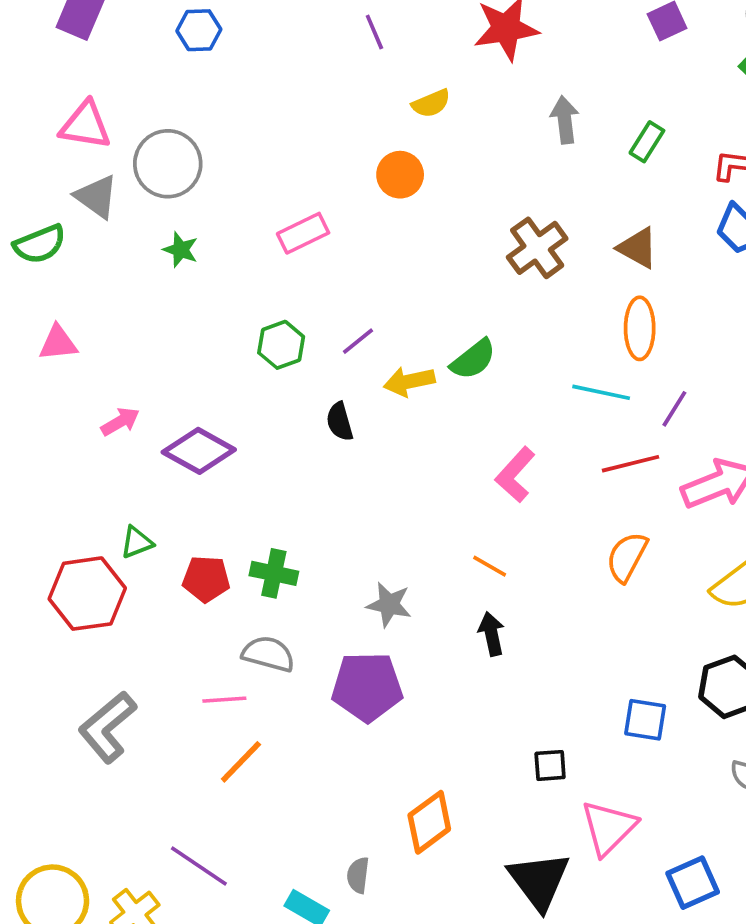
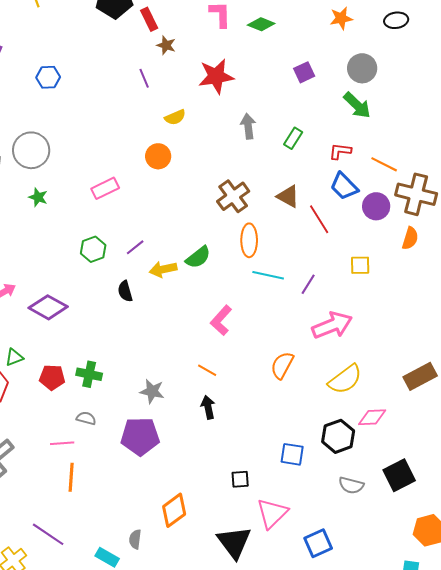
orange ellipse: (640, 328) -> (249, 240), moved
red line: (630, 464) -> (319, 219), moved, turned 72
gray semicircle: (268, 654) -> (86, 418), size x0.7
orange line: (241, 762) -> (71, 477), turned -40

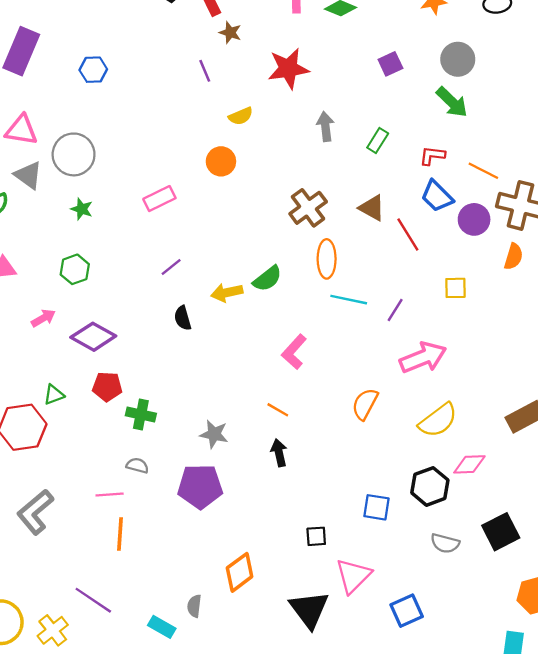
purple line: (135, 247) -> (171, 267), moved
green hexagon: (93, 249) -> (75, 269), moved
red pentagon: (52, 377) -> (107, 387), moved

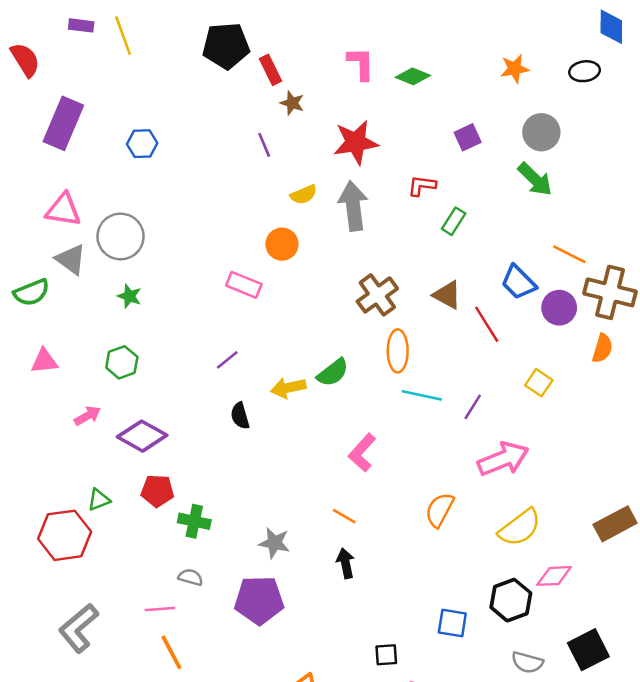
gray arrow: (325, 127) -> (353, 206), moved, size x1.5
red L-shape: (432, 156) -> (422, 186), moved
pink rectangle: (159, 199) -> (244, 285), moved, turned 48
yellow square: (455, 288) -> (539, 383), turned 35
orange line: (120, 534) -> (171, 652), turned -32

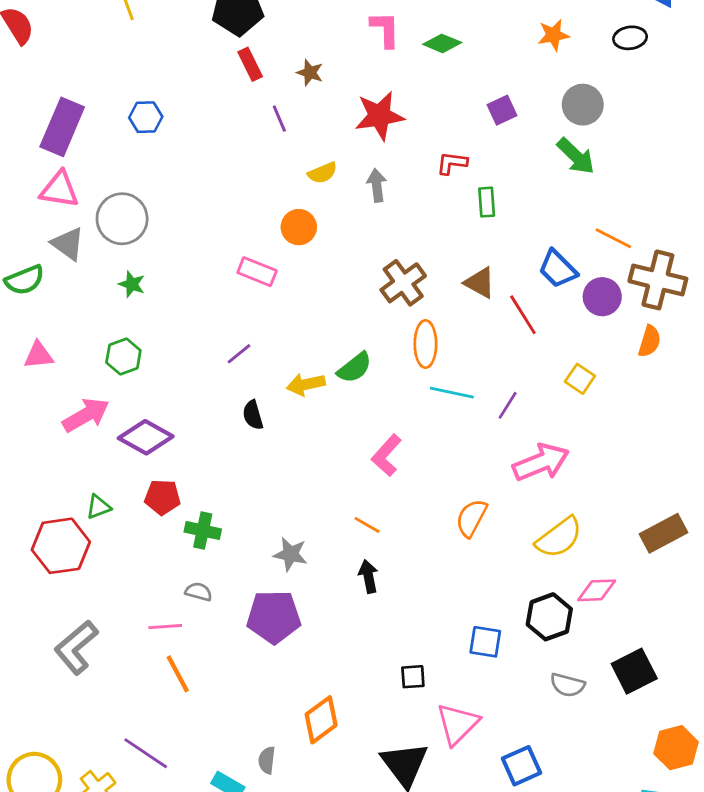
red rectangle: (271, 70) -> (250, 64), moved
purple rectangle: (63, 123) -> (62, 127), moved
gray arrow: (353, 206) -> (377, 185), size x0.6
green rectangle: (454, 221) -> (487, 202), turned -36
pink arrow: (87, 416) -> (86, 415), size x1.6

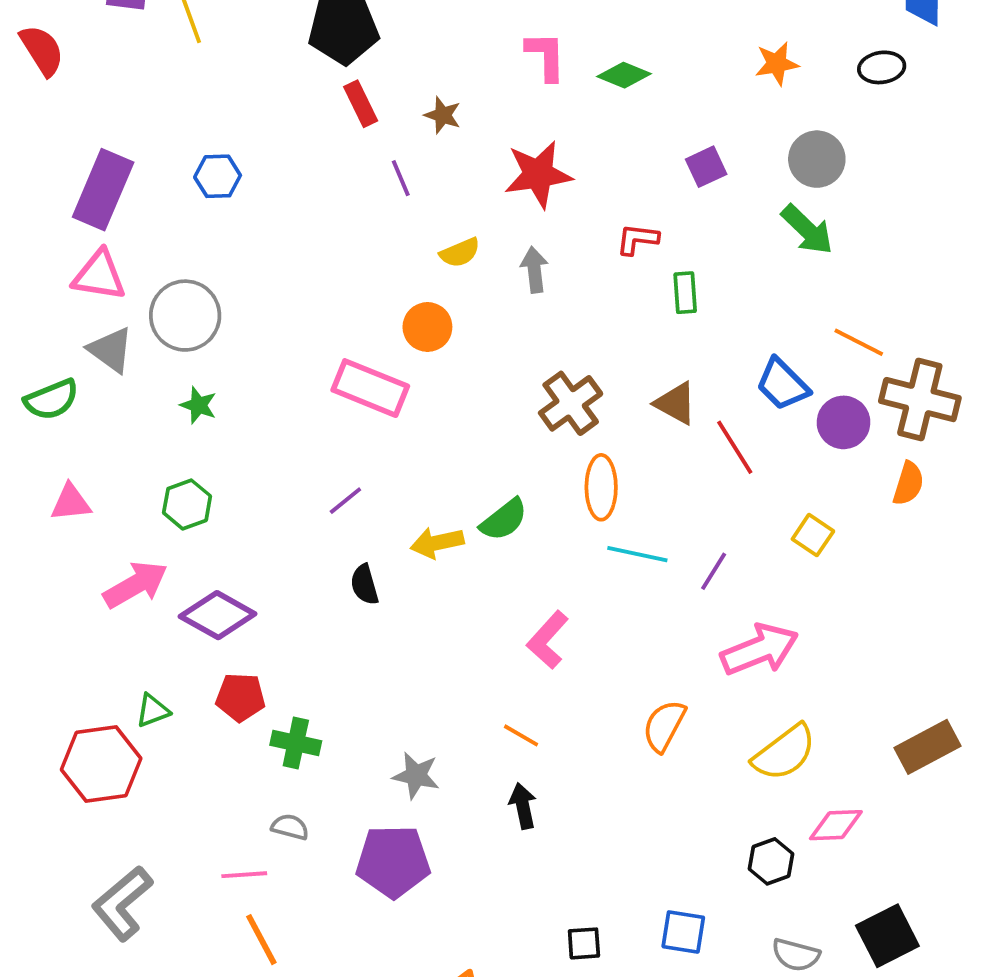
pink rectangle: (257, 272) -> (370, 388), size x1.4
black hexagon: (549, 617) -> (771, 861), size x0.7
blue square: (485, 642) -> (683, 932), moved

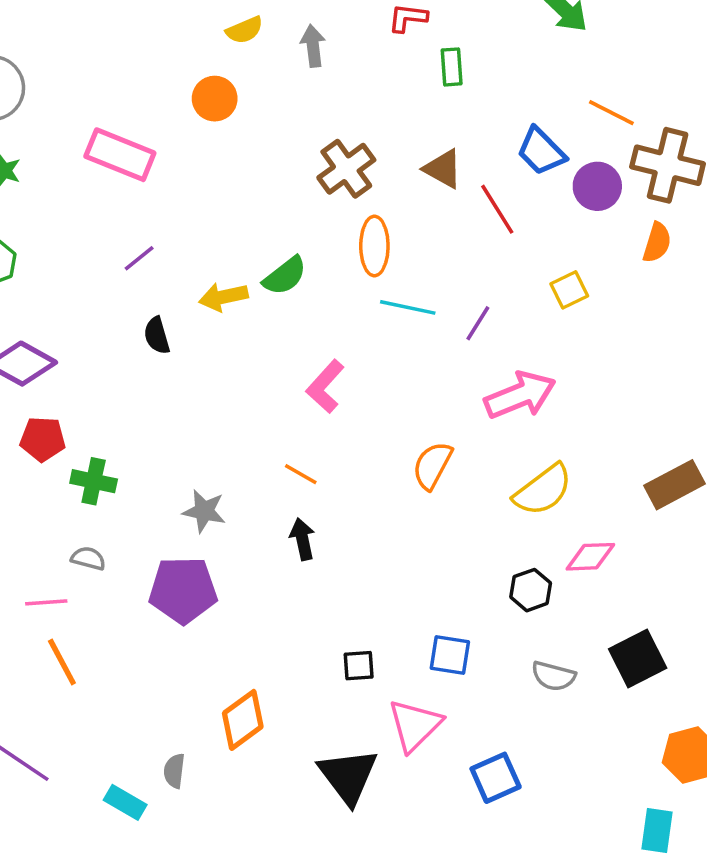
pink rectangle: (370, 388) -> (120, 155), moved
yellow square: (813, 535) -> (569, 290), turned 30

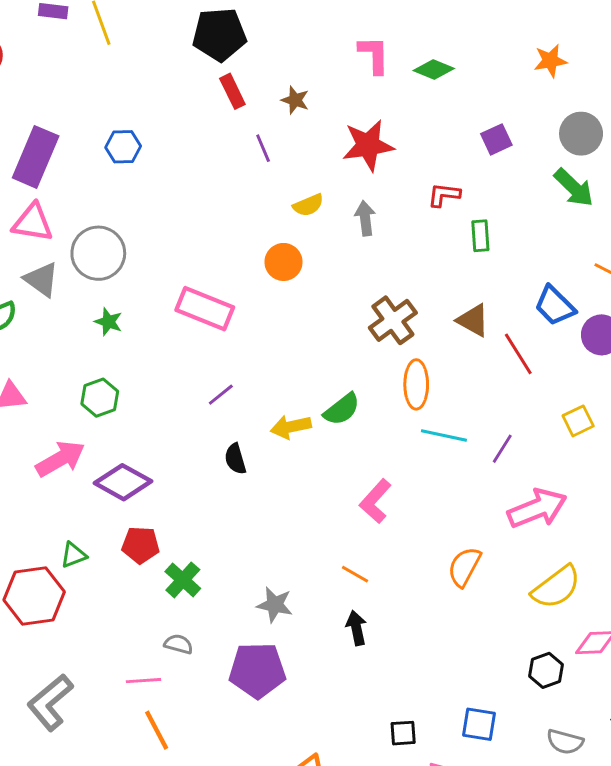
green cross: (94, 481) -> (183, 580), turned 30

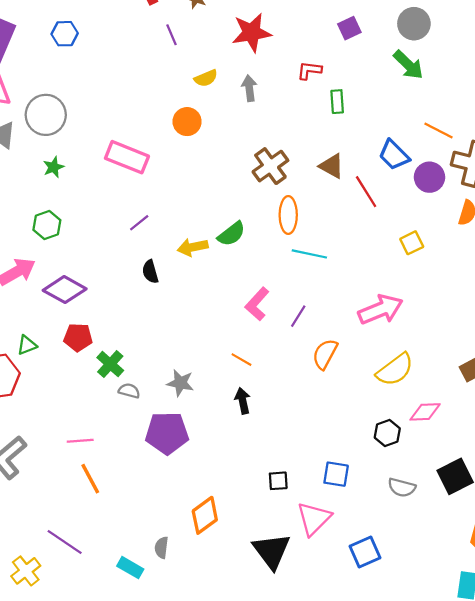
green star: (108, 322) -> (54, 167), turned 30
purple line: (502, 449) -> (298, 316), moved
gray semicircle: (178, 644) -> (129, 391), moved

